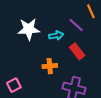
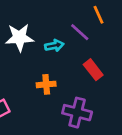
red rectangle: (77, 51) -> (93, 70), moved

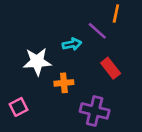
orange line: (98, 15) -> (116, 14), turned 36
white star: (19, 38) -> (37, 62), moved

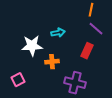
purple line: (97, 31) -> (96, 29), moved
red rectangle: (111, 68) -> (87, 51), turned 63

